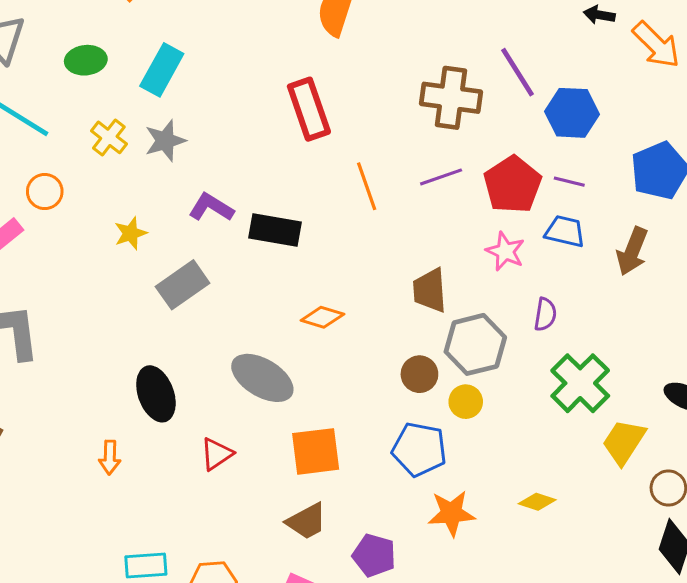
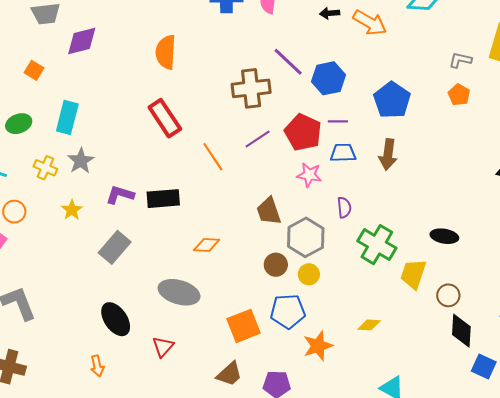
yellow star: (131, 233) -> (72, 210), moved
orange square: (316, 451) -> (244, 326), moved

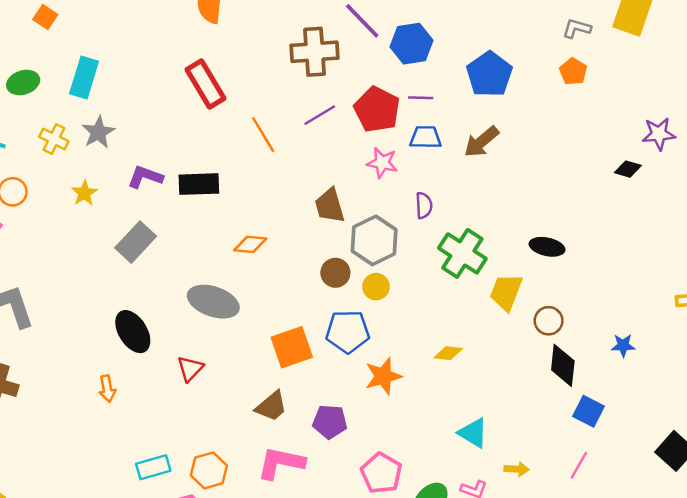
brown arrow: (388, 154) -> (481, 142), turned 40

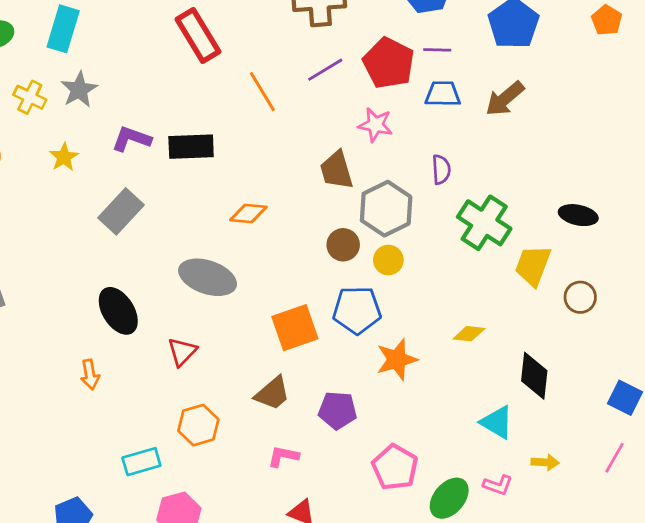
pink star: (382, 163) -> (375, 125), moved
black diamond: (563, 365) -> (534, 376), moved
pink L-shape: (281, 463) -> (283, 456), size x0.6
orange hexagon: (209, 470) -> (198, 425), moved

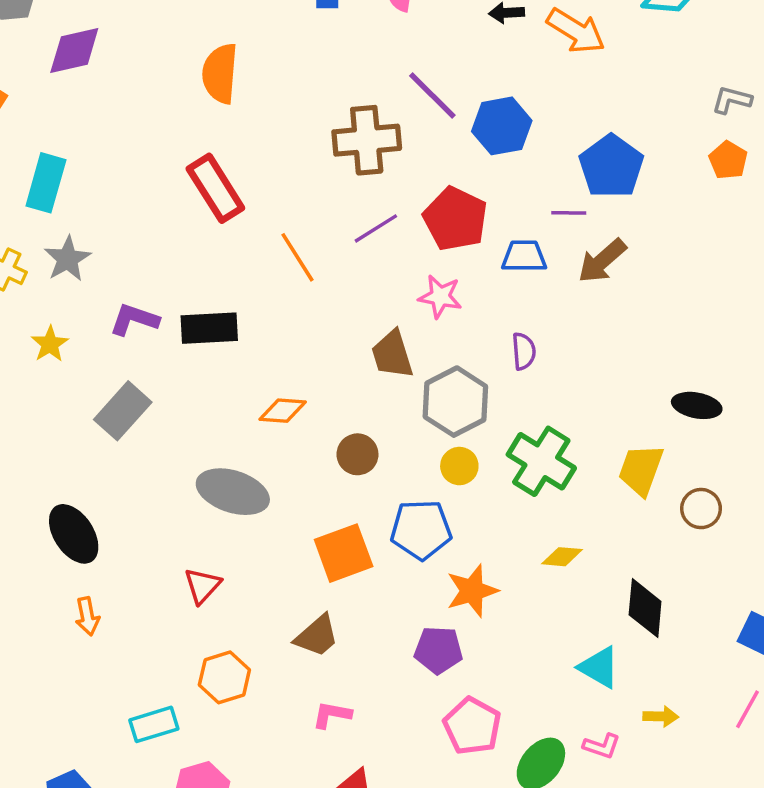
purple line: (437, 50) -> (569, 213), moved
green cross: (484, 223) -> (541, 461), moved
brown circle: (343, 245) -> (357, 454), moved
black ellipse: (118, 311) -> (74, 534), moved
purple pentagon: (338, 410) -> (438, 650), moved

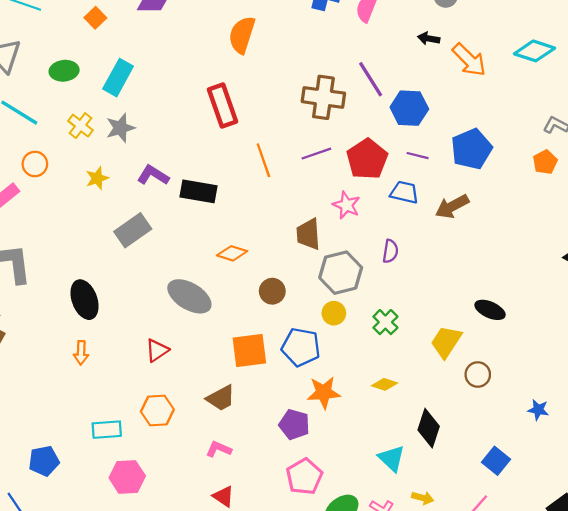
purple line: (569, 213) -> (418, 156), moved
green cross: (541, 461) -> (385, 322), size x0.6

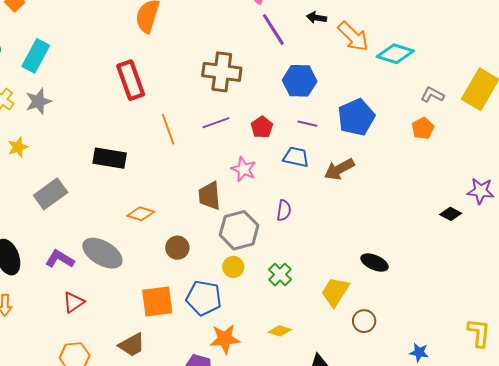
cyan diamond: (534, 51) -> (395, 54), moved
purple line: (371, 79) -> (273, 29), moved
red pentagon: (367, 159) -> (262, 127), size x0.6
purple L-shape: (153, 175) -> (60, 259), moved

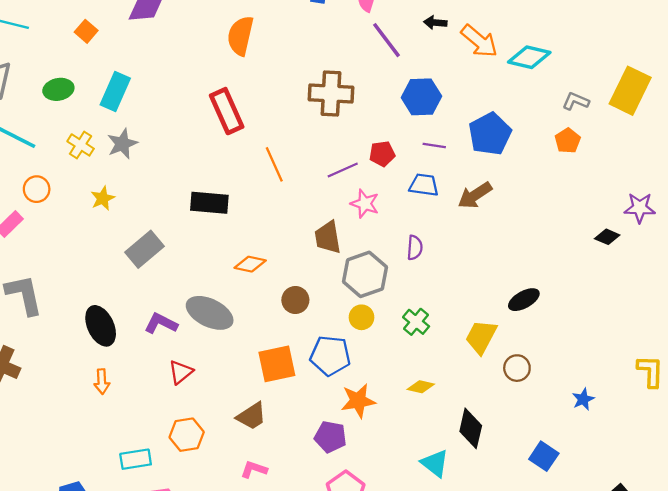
purple line: (216, 123) -> (343, 170), moved
red pentagon: (262, 127) -> (382, 154), turned 30
black ellipse: (374, 263) -> (524, 300), turned -48
blue star: (419, 352) -> (583, 399), turned -30

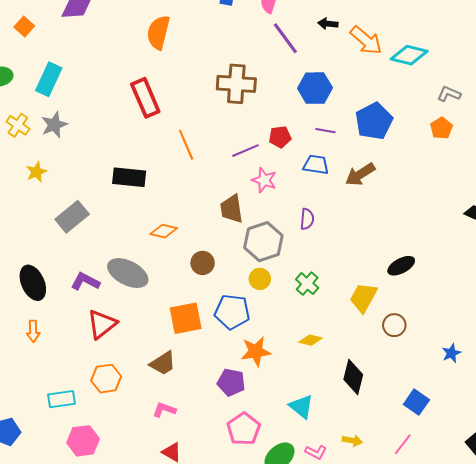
red triangle: (181, 372) -> (102, 324), size x1.4
cyan triangle: (435, 463) -> (301, 407), moved

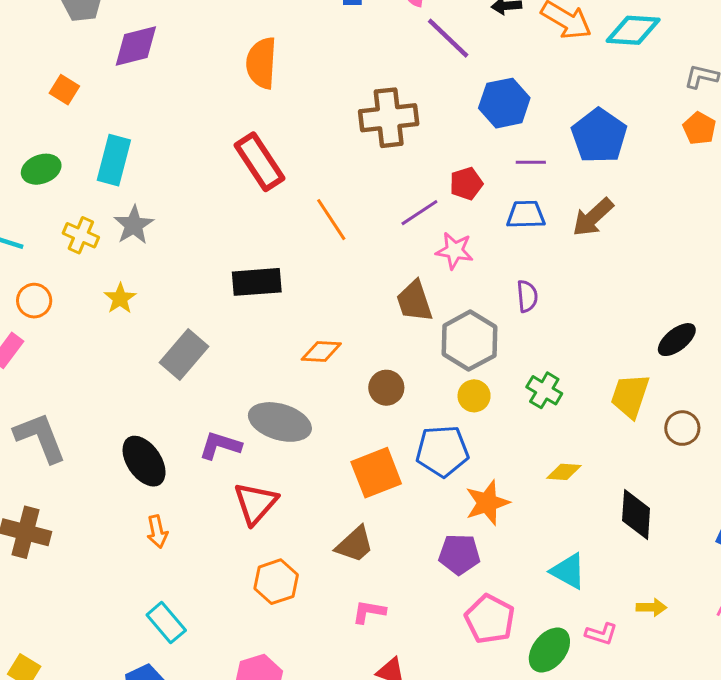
cyan rectangle: (61, 399) -> (166, 623), moved, turned 68

